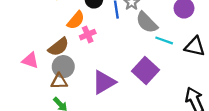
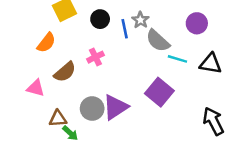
orange semicircle: (76, 20) -> (46, 43), moved
gray circle: (63, 67) -> (92, 109), moved
brown triangle: (59, 81) -> (58, 119), moved

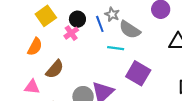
pink cross: (95, 57) -> (71, 33), moved
cyan line: (177, 59) -> (116, 48), moved

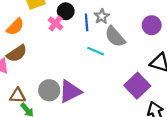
pink cross: (71, 33) -> (56, 23), turned -32
brown semicircle: (55, 69) -> (17, 53), moved
purple square: (138, 73) -> (137, 86), moved

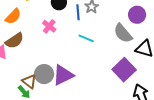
pink cross: (56, 23) -> (49, 26), moved
gray semicircle: (115, 37) -> (123, 33), moved
brown triangle: (18, 96) -> (29, 81), moved, turned 35

